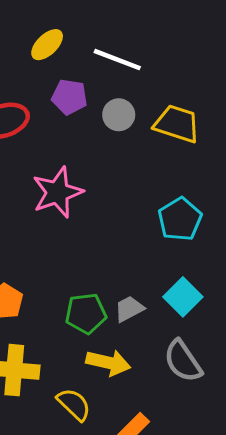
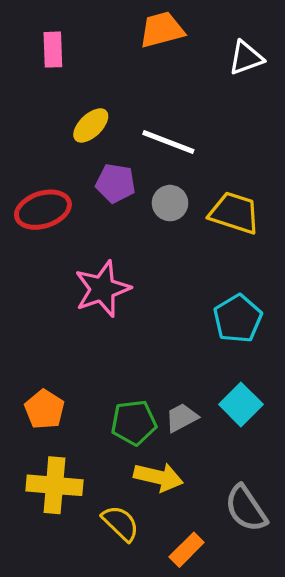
gray semicircle: (183, 361) -> (246, 508), moved

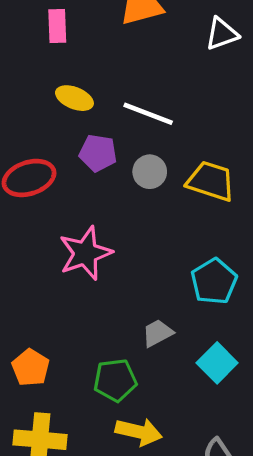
pink rectangle: (53, 50) -> (57, 26), moved
yellow ellipse: (91, 125) -> (74, 98), turned 66
gray trapezoid: (182, 418) -> (158, 333), moved

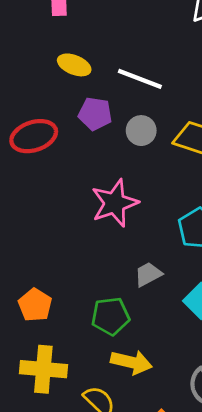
pink star: (85, 253) -> (115, 203), moved

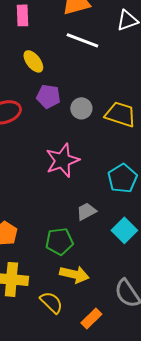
yellow ellipse: (74, 65) -> (33, 61), turned 30
white line: (140, 79) -> (82, 40), moved

